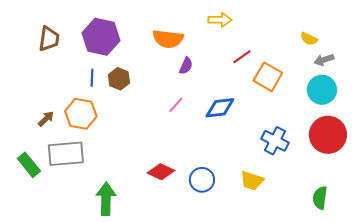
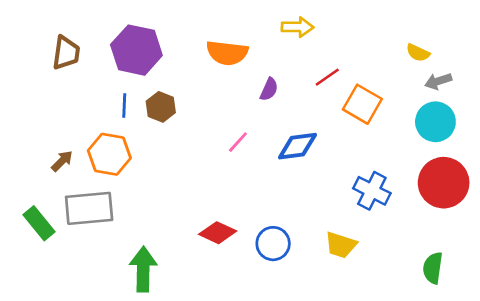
purple semicircle: (186, 66) -> (269, 89), moved

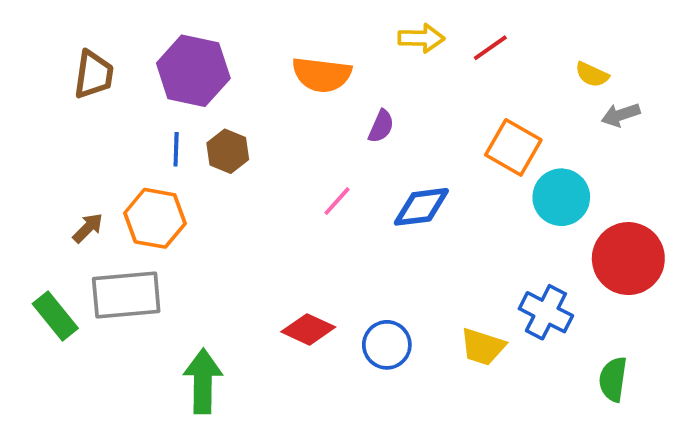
red line: (327, 77) -> (490, 48), moved
cyan circle: (435, 122) -> (561, 197), moved
blue cross: (372, 191) -> (546, 312), moved

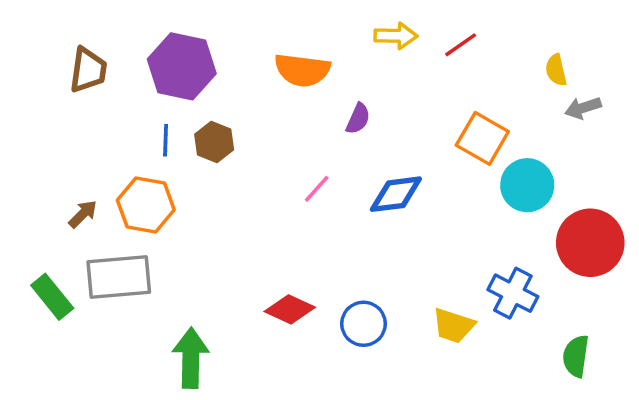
yellow semicircle: (592, 75) -> (556, 70), turned 52

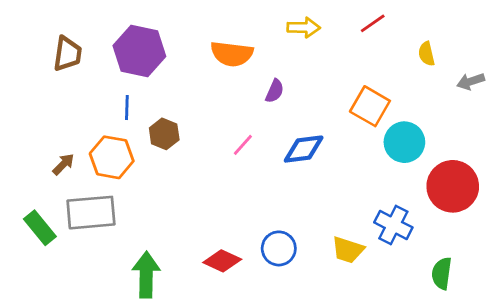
red line: (461, 45) -> (373, 23), moved
gray arrow: (583, 108) -> (471, 81), moved
brown hexagon: (214, 142) -> (164, 134), moved
red diamond: (290, 309) -> (222, 261), moved

